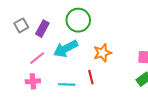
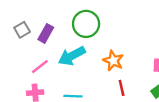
orange star: (102, 53) -> (113, 61), turned -30
red line: (91, 77) -> (122, 88), moved

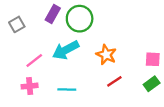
purple rectangle: (46, 33) -> (53, 14), moved
red line: (122, 88) -> (114, 81), turned 70

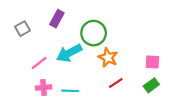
green circle: (80, 19) -> (94, 33), moved
pink cross: (30, 86) -> (44, 87), moved

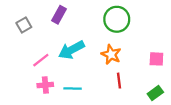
green circle: (94, 33) -> (117, 19), moved
red line: (116, 83) -> (119, 81), turned -64
green rectangle: (151, 85) -> (155, 93), moved

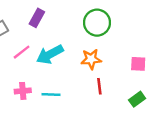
orange star: (111, 54) -> (91, 59), turned -30
pink line: (41, 60) -> (22, 52), moved

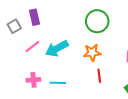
purple rectangle: (37, 18) -> (34, 17), moved, turned -42

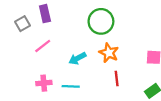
green circle: (97, 21) -> (101, 21), moved
cyan arrow: (57, 49) -> (77, 58), moved, size x0.7
orange star: (92, 53) -> (109, 53), turned 30

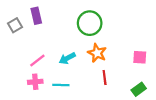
pink line: (43, 46) -> (37, 60), moved

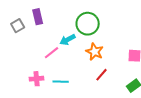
cyan arrow: (67, 58) -> (68, 40), moved
pink line: (37, 60) -> (52, 53), moved
red line: (105, 78) -> (102, 75), turned 48

